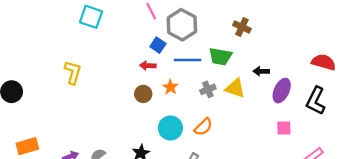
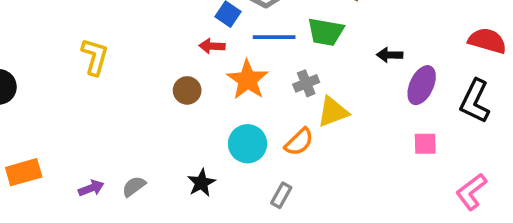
orange star: (170, 87) -> (248, 80), size x1.6
yellow triangle: (235, 88) -> (333, 112), moved, turned -40
brown circle: (143, 94) -> (187, 90), moved

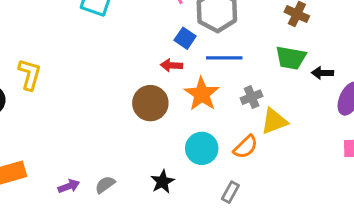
green trapezoid: (326, 32) -> (291, 58), moved
yellow L-shape: (95, 57) -> (30, 74), moved
brown circle: (187, 90) -> (150, 103), size x1.5

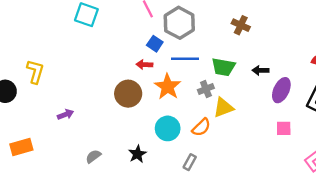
green trapezoid: (291, 58) -> (223, 67), moved
purple arrow: (69, 186) -> (65, 115), moved

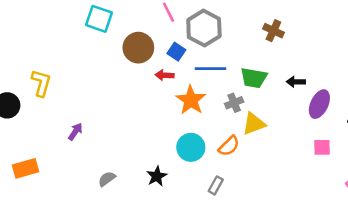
brown circle: (128, 94) -> (138, 48), moved
purple arrow: (65, 115) -> (75, 132), turned -35

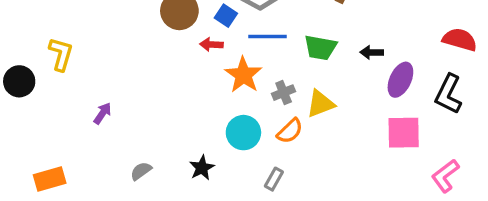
gray cross: (234, 103) -> (284, 93), moved
pink square: (322, 147) -> (404, 133), size x1.6
orange rectangle: (26, 168) -> (50, 179), moved

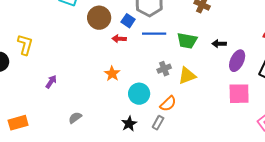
orange star: (243, 75) -> (112, 74), moved, size x0.7
orange semicircle: (290, 131) -> (168, 104), moved
black star: (202, 168) -> (129, 124), moved

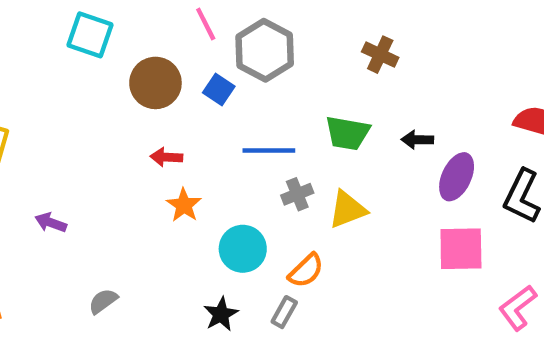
blue line: (154, 34) -> (269, 151), moved
red arrow: (119, 39) -> (166, 157), moved
purple arrow: (51, 82) -> (51, 223), turned -104

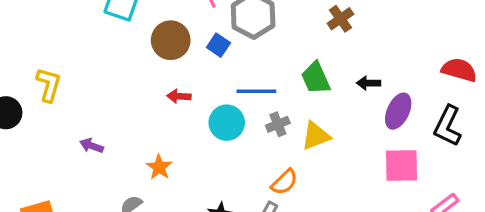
brown cross: (380, 55) -> (340, 19), turned 30
green trapezoid: (347, 133) -> (316, 78), turned 56
orange star: (184, 205) -> (159, 167), moved
cyan circle: (243, 249) -> (227, 123), moved

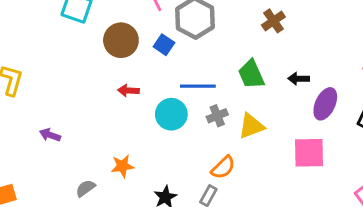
pink square: (401, 165) -> (309, 153), moved
orange star: (159, 167) -> (122, 166), moved, turned 30

